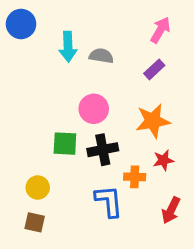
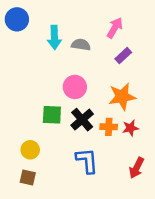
pink arrow: (160, 30) -> (115, 28), moved
black cross: (103, 150) -> (82, 120), turned -30
orange cross: (135, 177) -> (109, 127), moved

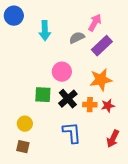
gray semicircle: (81, 45) -> (77, 38), moved, turned -35
purple rectangle: (123, 56) -> (102, 46), size x1.5

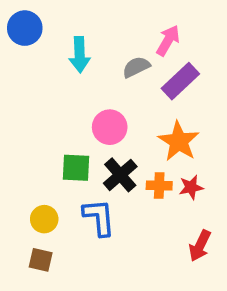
orange star: (101, 80) -> (179, 141), turned -30
blue L-shape: (72, 133) -> (99, 217), moved

